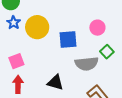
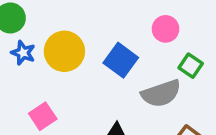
blue square: (68, 39) -> (121, 60), turned -36

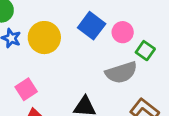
pink circle: (166, 29) -> (123, 32), moved
blue square: (121, 60) -> (92, 26), moved

